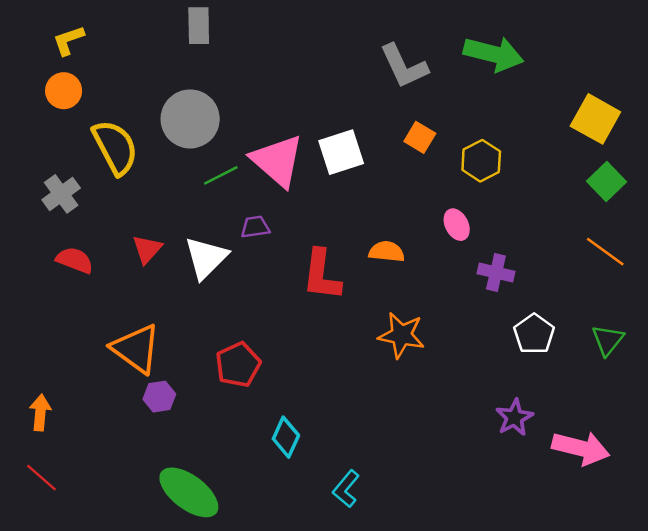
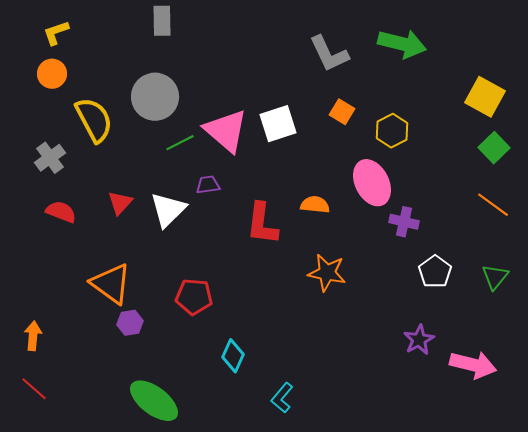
pink ellipse: (457, 225) -> (372, 183), size x1.8
red pentagon: (238, 365) -> (194, 297), turned 30

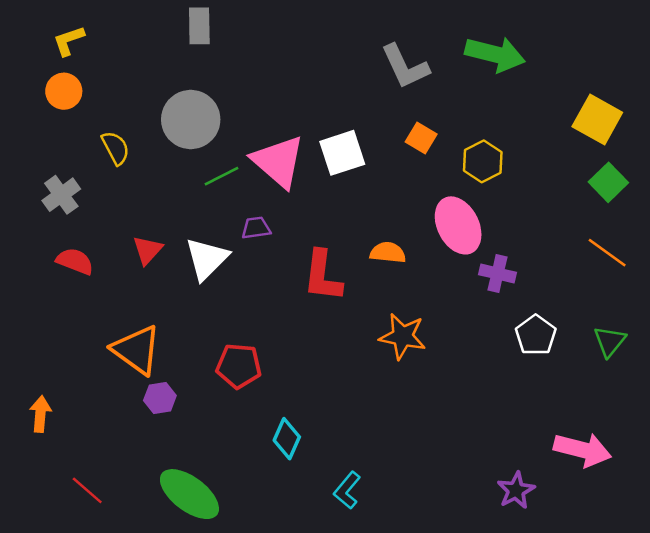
yellow semicircle: (94, 120) -> (116, 148), size x0.6
purple star: (419, 340) -> (516, 490), moved
red line: (34, 389) -> (87, 490), moved

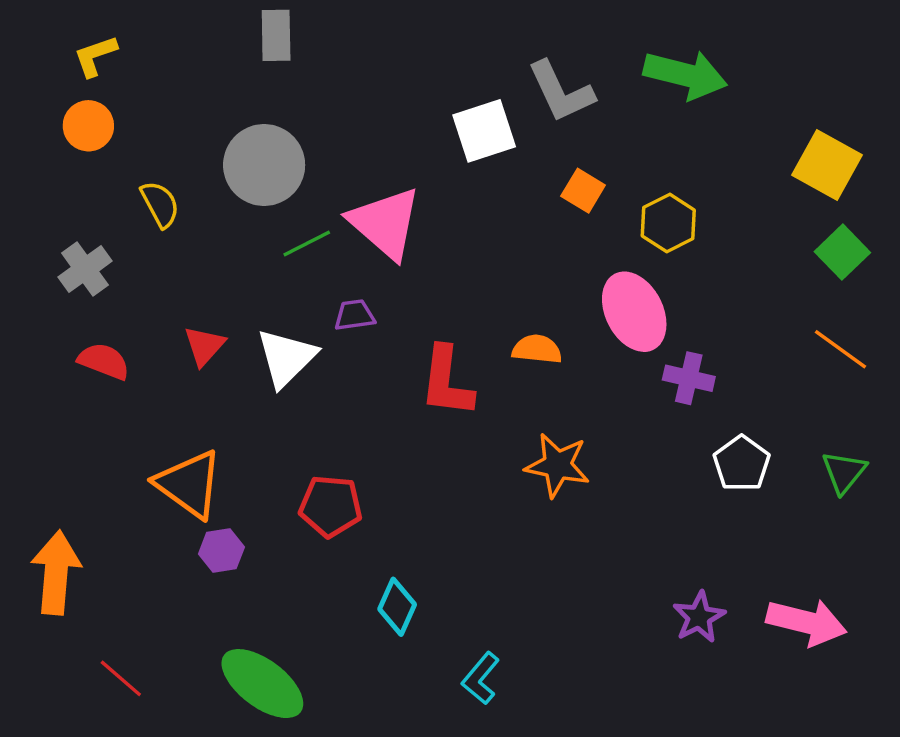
white square: (342, 153) -> (484, 131), moved
orange arrow: (40, 414) -> (56, 573), size x1.6
purple star: (516, 490) -> (699, 617), moved

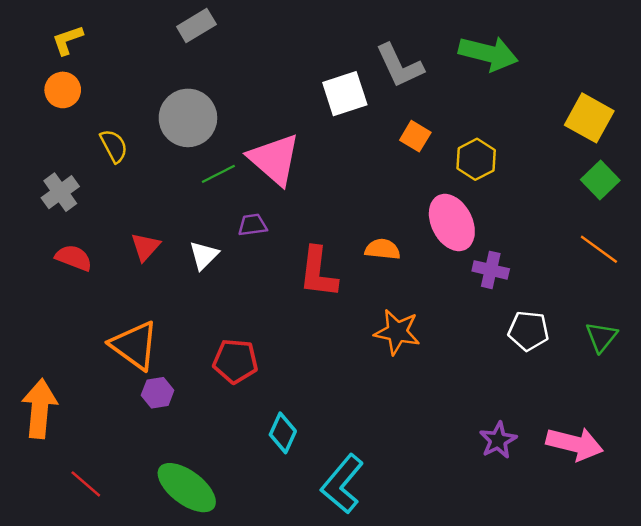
gray rectangle: (276, 35) -> (196, 26), turned 60
white triangle: (286, 358) -> (204, 255), size x0.7
white pentagon: (742, 464) -> (528, 331), turned -30
cyan L-shape: (481, 678) -> (342, 484), size x1.6

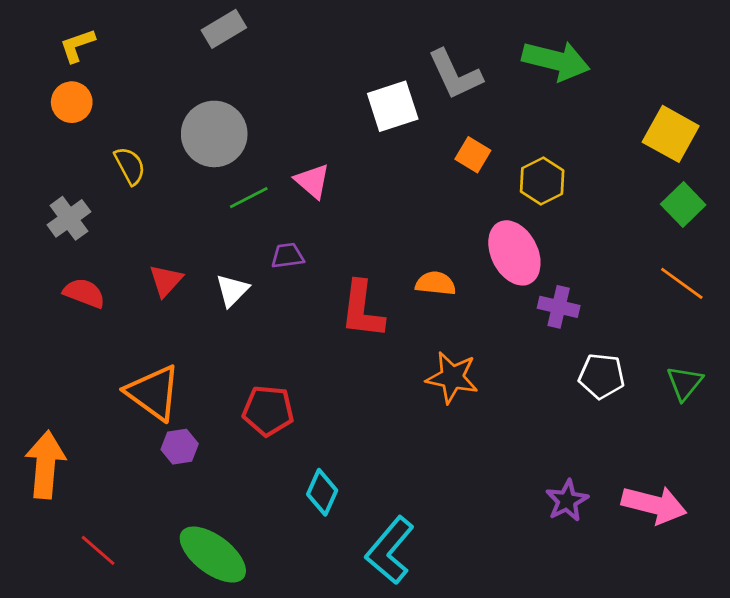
pink triangle: (274, 159) -> (312, 181), size x0.6

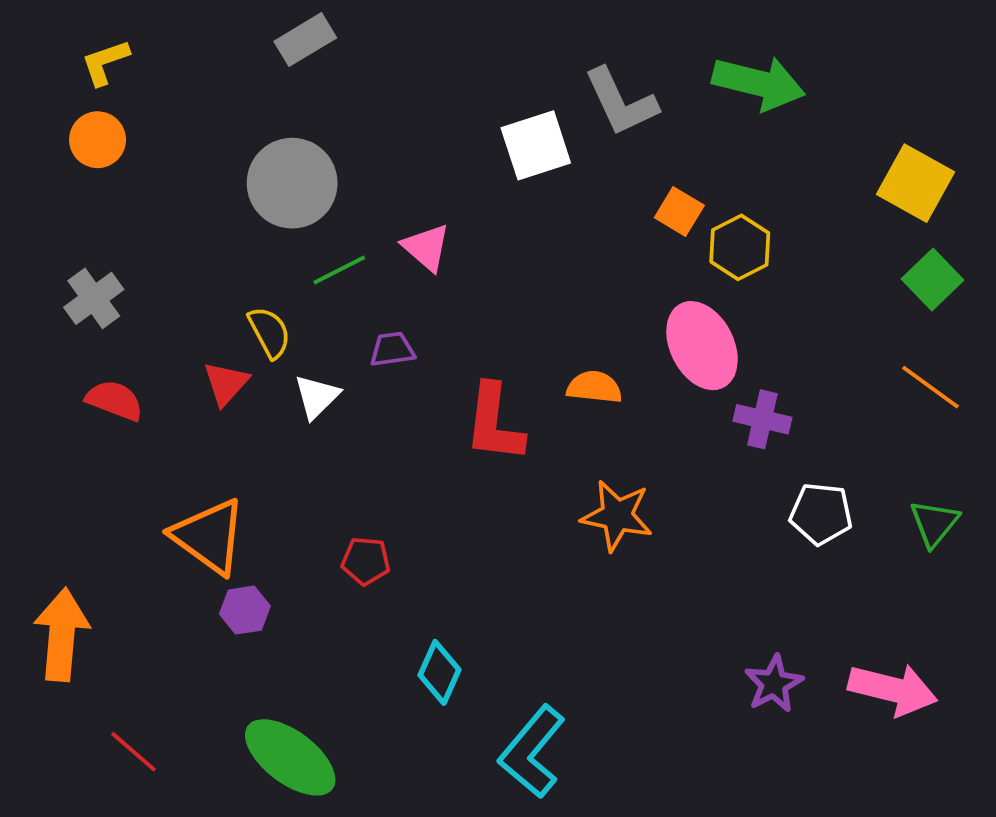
orange square: (473, 155) -> (679, 211), moved
yellow semicircle: (130, 166) -> (269, 332), moved
red pentagon: (268, 411) -> (366, 561), size x0.7

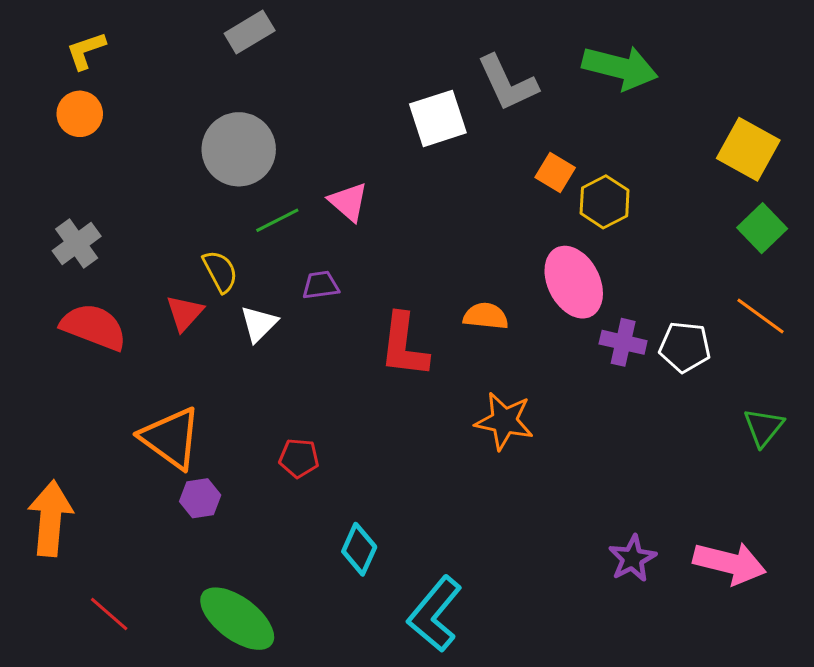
red semicircle: (115, 400) -> (94, 327), size x1.4
white pentagon: (821, 514) -> (685, 347), moved

